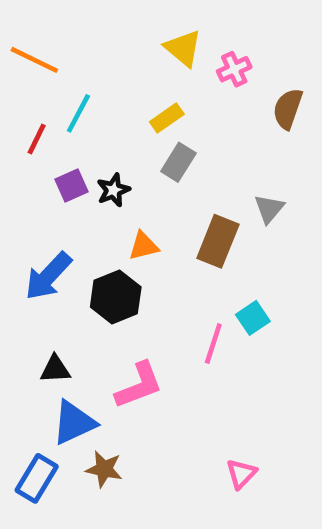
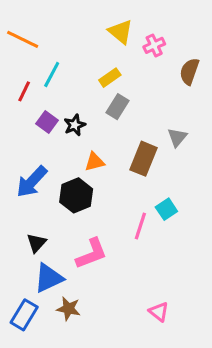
purple square: (71, 185) -> (47, 122), turned -30
black triangle: (55, 369) -> (36, 243), turned -45
pink triangle: (241, 474) -> (159, 312), turned -35

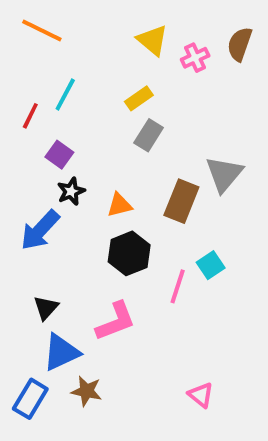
orange line: (23, 39) -> (42, 31), moved
brown semicircle: (189, 71) -> (240, 44), moved
black star: (75, 125) -> (71, 191), moved
gray triangle: (177, 137) -> (224, 174), size x1.5
black hexagon: (76, 195) -> (129, 253), moved

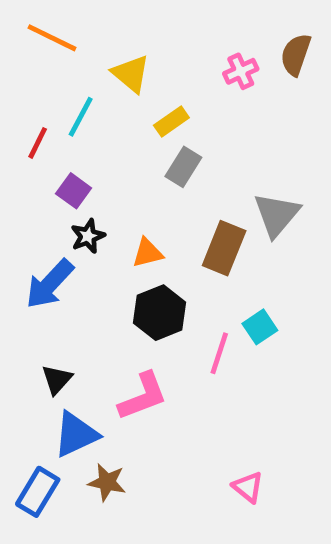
yellow triangle: (152, 40) -> (131, 74), moved

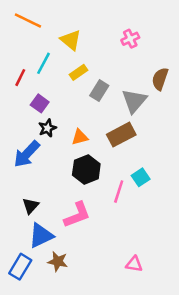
brown semicircle: (296, 55) -> (160, 79), moved
yellow rectangle: (171, 121) -> (78, 72), moved
gray triangle: (277, 215) -> (134, 101), moved
brown rectangle: (224, 248) -> (121, 135), turned 40
pink triangle: (248, 487) -> (134, 264), turned -30

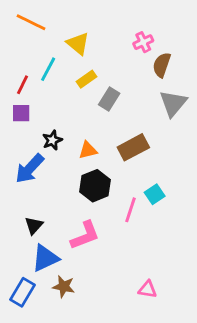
brown semicircle: (160, 79) -> (162, 65), moved
gray triangle: (134, 101) -> (173, 103), moved
purple square: (40, 103) -> (21, 113), moved, turned -36

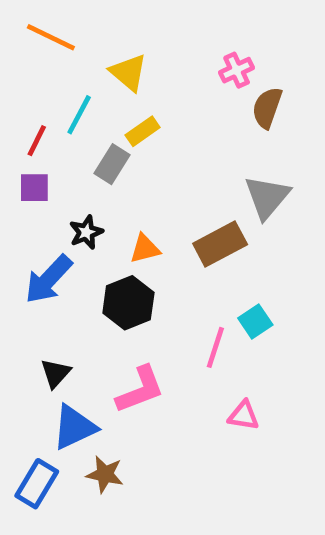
gray rectangle: (109, 99) -> (112, 164), moved
gray triangle: (173, 103) -> (267, 197), moved
black hexagon: (95, 186) -> (128, 303), moved
pink triangle: (148, 289) -> (244, 416), moved

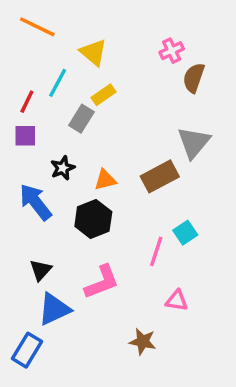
blue arrow: (49, 279) -> (35, 202), turned 99
brown star: (105, 474) -> (143, 342), moved

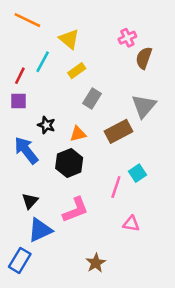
gray rectangle: (81, 119) -> (92, 98), moved
black star: (63, 168) -> (46, 125), turned -30
brown star: (143, 342) -> (96, 263), moved, turned 30

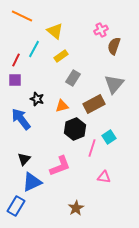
black hexagon: (69, 163) -> (75, 129), moved

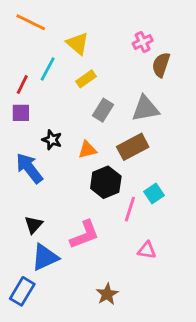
gray triangle: (114, 84) -> (145, 109), moved, turned 40

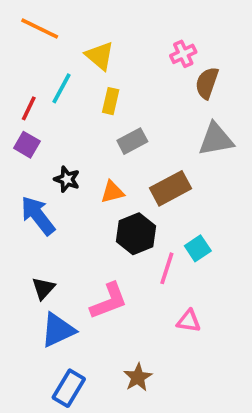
yellow rectangle: (86, 79) -> (111, 101), turned -42
gray triangle: (145, 109) -> (216, 139), moved
gray rectangle: (103, 110) -> (132, 141), turned 30
purple square: (21, 113) -> (27, 145), turned 30
blue rectangle: (22, 291) -> (69, 388), moved

